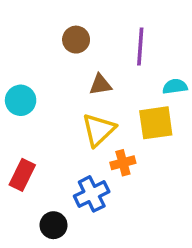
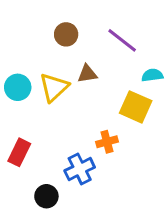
purple line: (140, 47) -> (122, 40), turned -56
yellow square: (156, 123) -> (136, 107), turned 32
yellow triangle: (99, 130) -> (54, 87), moved

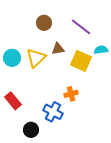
yellow square: (136, 107) -> (81, 61), moved
red rectangle: (19, 152) -> (13, 101), turned -66
blue cross: (80, 169) -> (53, 112), turned -36

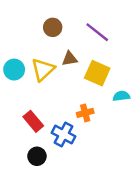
cyan semicircle: (101, 50) -> (121, 96), moved
red rectangle: (13, 101) -> (33, 121), moved

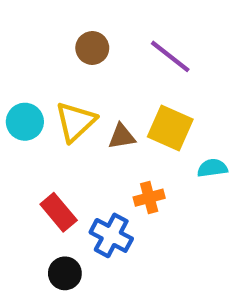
brown triangle: (70, 59) -> (122, 136), moved

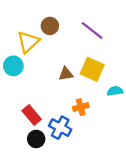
yellow triangle: (75, 122) -> (28, 42), moved
black circle: (65, 273) -> (36, 139), moved

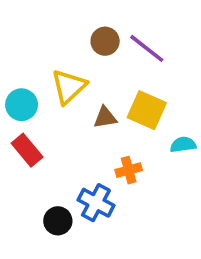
brown circle: (50, 26) -> (105, 41), moved
yellow triangle: (28, 42) -> (69, 87), moved
red rectangle: (32, 115) -> (27, 150), moved

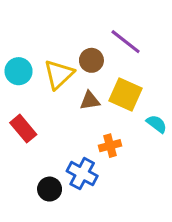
brown circle: (105, 41) -> (91, 60), moved
cyan circle: (22, 105) -> (19, 71), moved
cyan semicircle: (183, 145) -> (157, 124), turned 45

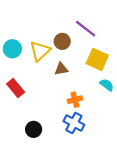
yellow square: (126, 94) -> (97, 59), moved
blue cross: (82, 174) -> (74, 123), moved

